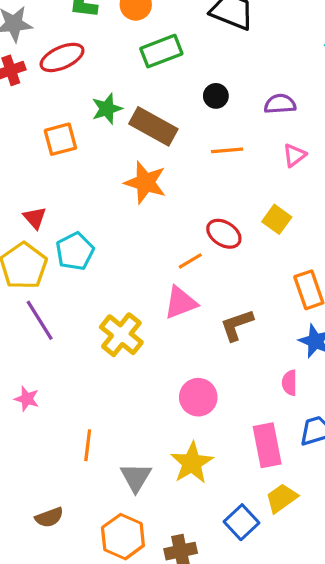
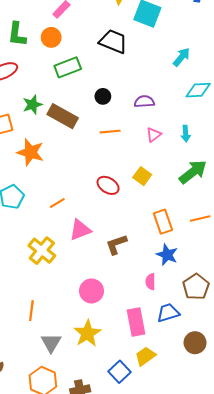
orange star: (145, 182) -> (30, 152), moved
orange line: (190, 261) -> (57, 203), moved
orange line: (88, 445) -> (31, 311), moved

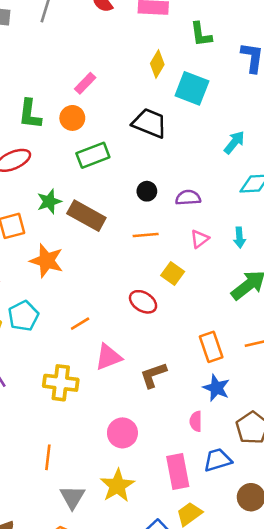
black circle: (103, 96) -> (147, 191), moved
yellow square: (142, 176) -> (173, 273), moved
yellow cross: (42, 251) -> (61, 383), turned -32

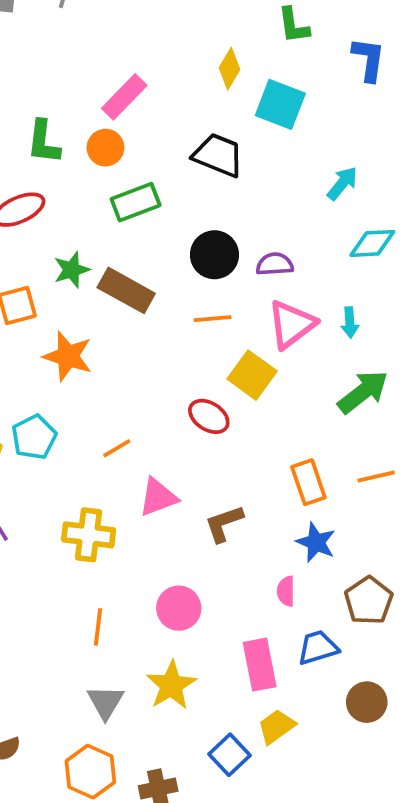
pink rectangle: (85, 83) -> (124, 97), size x1.4
black circle: (147, 191) -> (214, 255), size x1.6
pink triangle: (200, 239) -> (292, 324), size x1.8
yellow square: (173, 273) -> (252, 375), size x1.4
orange line: (48, 457) -> (98, 627), moved

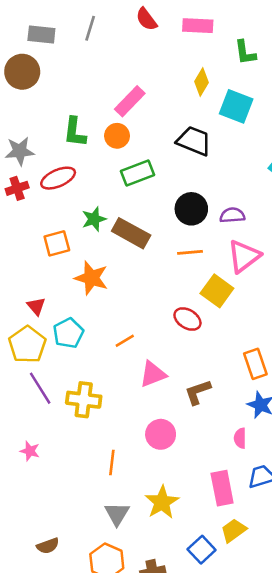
yellow cross: (89, 535) -> (84, 400), moved
pink circle: (179, 608) -> (161, 434), moved

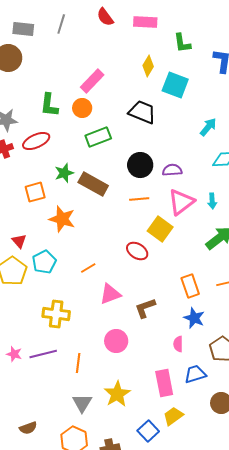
purple line: (40, 388) -> (43, 354), moved, turned -72

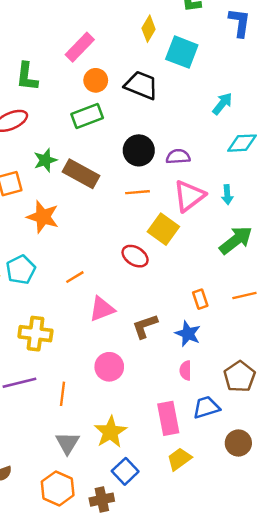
orange circle: (82, 108) -> (96, 80), moved
orange rectangle: (190, 286) -> (200, 299), size x0.7
blue star: (194, 318) -> (188, 334), moved
blue square: (148, 431) -> (125, 471), moved

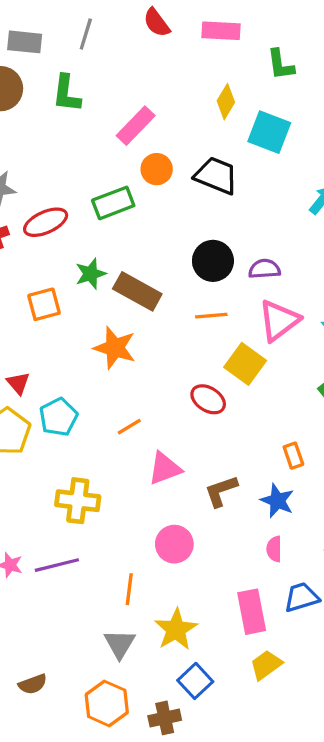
green L-shape: (27, 77) -> (66, 93), moved
green rectangle: (87, 116) -> (113, 203), moved
orange star: (43, 217) -> (115, 348), moved
orange line: (63, 394) -> (129, 589), moved

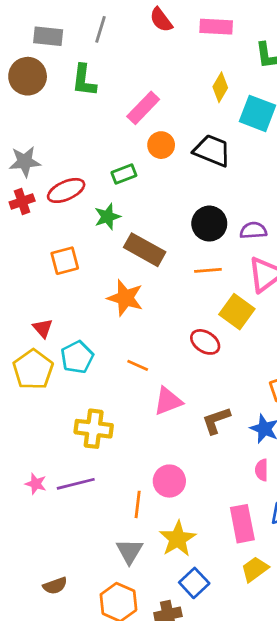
green rectangle: (113, 203) -> (124, 174), size x0.7
green star: (91, 274) -> (107, 217), moved
orange line: (129, 427) -> (138, 365), turned 55
pink circle: (174, 544) -> (169, 481), moved

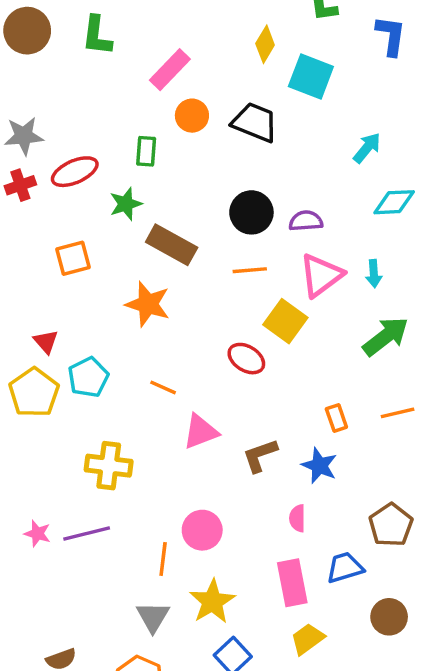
green rectangle: (124, 174) -> (146, 151), turned -65
pink semicircle: (262, 470) -> (297, 518), moved

